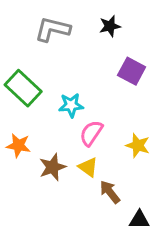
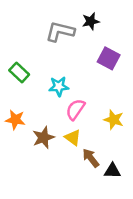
gray L-shape: (53, 29) -> (60, 32), moved
green rectangle: (23, 88) -> (19, 72), size x0.7
black triangle: (139, 220) -> (112, 171), moved

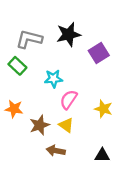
black star: (91, 21) -> (69, 34), moved, size x1.5
gray L-shape: (60, 32) -> (29, 39), moved
purple square: (109, 58) -> (99, 53), turned 30
brown arrow: (91, 158) -> (56, 151), moved, turned -42

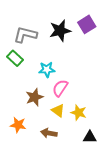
purple square: (99, 53) -> (87, 24), moved
orange star: (14, 109) -> (18, 125), moved
yellow star: (103, 109) -> (79, 113), moved
brown star: (40, 125) -> (34, 97), moved

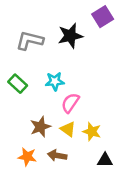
purple square: (87, 24) -> (103, 17), moved
green rectangle: (15, 58) -> (18, 84), moved
brown star: (34, 97) -> (40, 127), moved
orange star: (18, 125) -> (27, 157), moved

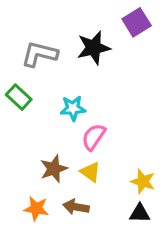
green rectangle: (18, 84) -> (19, 97), moved
yellow star: (92, 132) -> (143, 181), moved

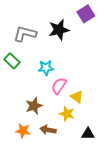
yellow triangle: (90, 172) -> (77, 97), moved
yellow star: (143, 181) -> (67, 114), moved

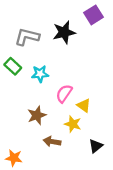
cyan star: (46, 68) -> (40, 74), moved
orange star: (23, 131) -> (14, 158), moved
black triangle: (88, 134) -> (96, 146), turned -40

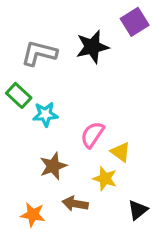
cyan star: (40, 74) -> (45, 114), moved
orange star: (14, 158) -> (33, 215), moved

